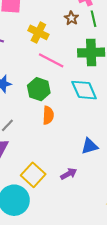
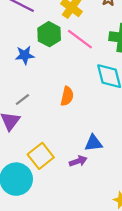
green hexagon: (39, 89) -> (49, 34), moved
blue triangle: (90, 146) -> (94, 143), moved

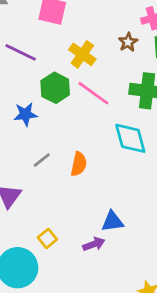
gray line: (22, 99) -> (42, 160), moved
yellow square: (41, 156) -> (47, 238), size x0.6

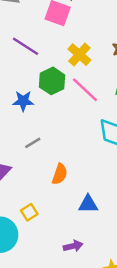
orange semicircle: (79, 164) -> (60, 174), moved
purple arrow: (94, 244) -> (73, 246), moved

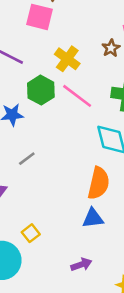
orange semicircle: (60, 174) -> (99, 183), moved, size x1.4

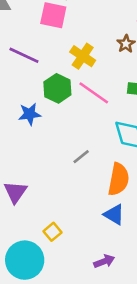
gray line: (27, 159) -> (81, 157), moved
blue triangle: (93, 218) -> (114, 214), turned 40

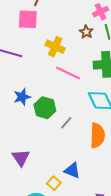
green hexagon: (57, 88) -> (45, 108), moved
blue triangle: (114, 214) -> (72, 170), moved

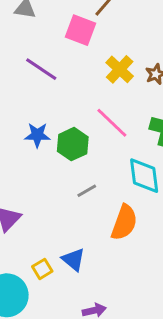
yellow cross: (55, 47) -> (120, 69), moved
green hexagon: (45, 108) -> (73, 144), moved

